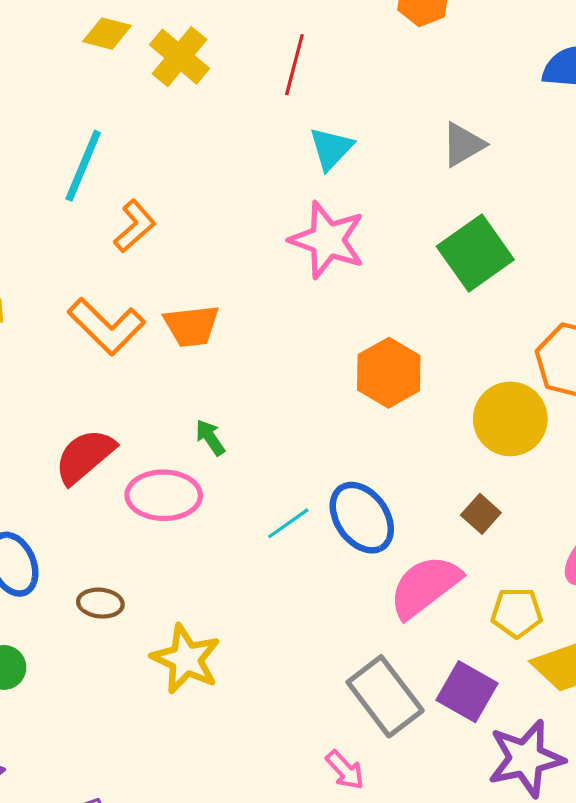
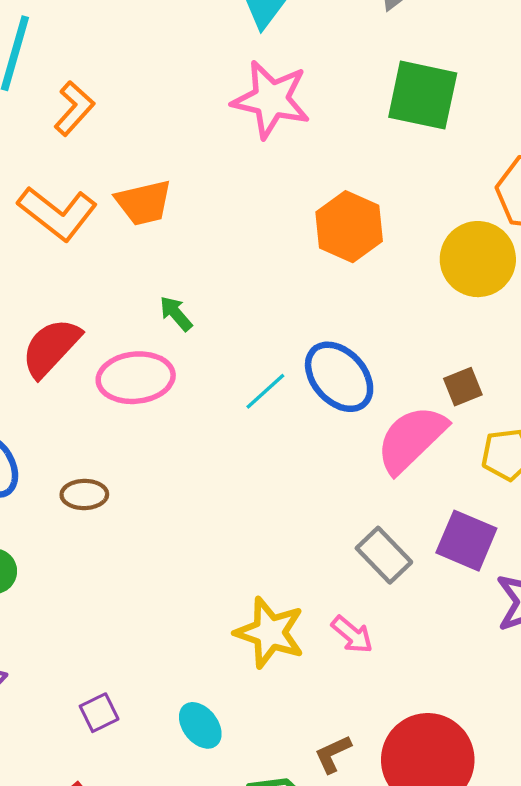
green square: (475, 253) -> (423, 95), turned -36
brown square: (481, 514) -> (463, 387), moved, turned 33
yellow star: (186, 659) -> (270, 633), moved
gray rectangle: (385, 696) -> (384, 555), size x0.7

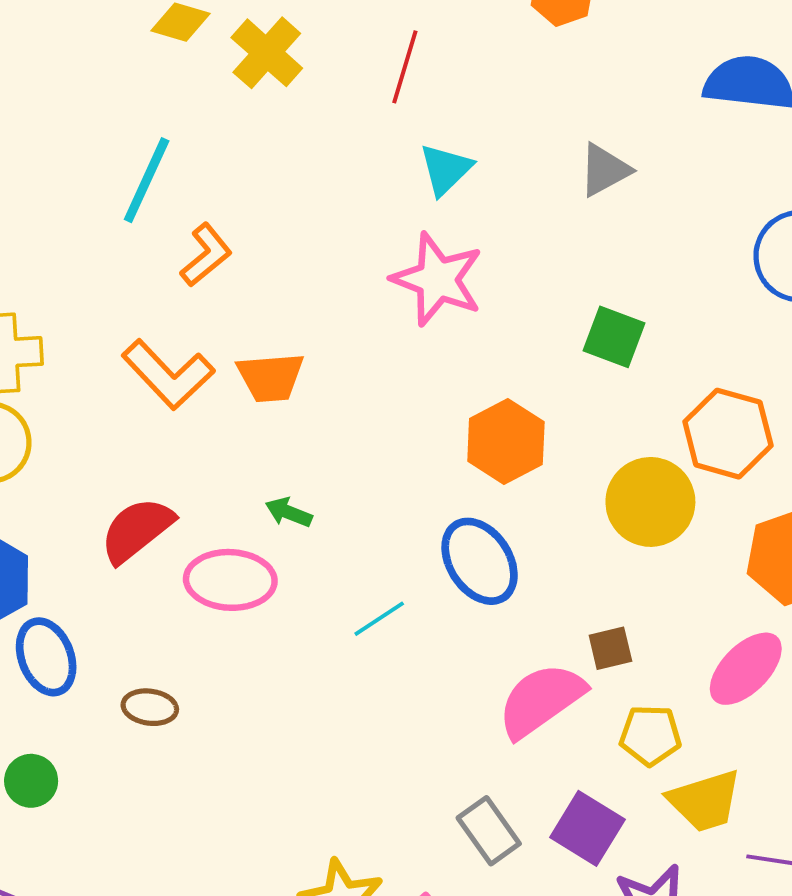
green square: (423, 95) -> (614, 337), moved, size x0.7
green arrow: (176, 314) -> (289, 512), turned -36
blue ellipse: (339, 377) -> (480, 561), moved

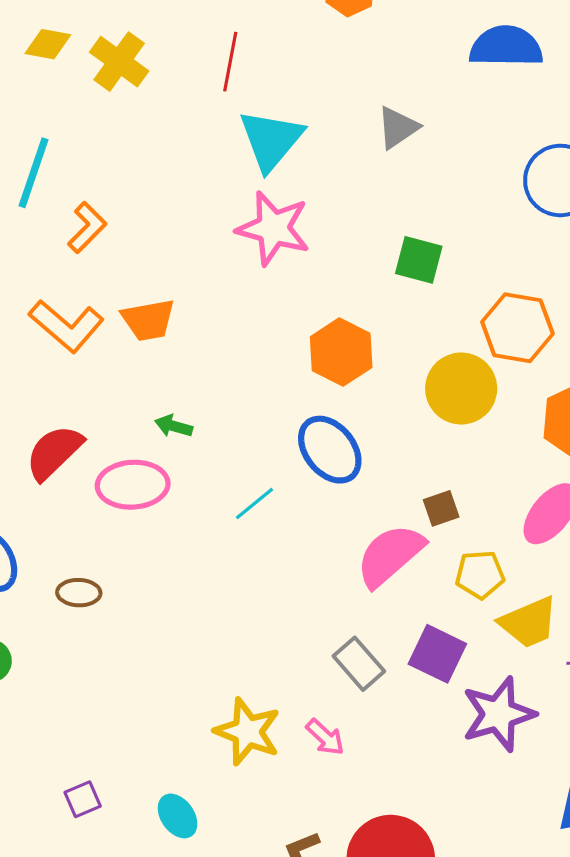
cyan triangle: (446, 169) -> (271, 140), size x1.5

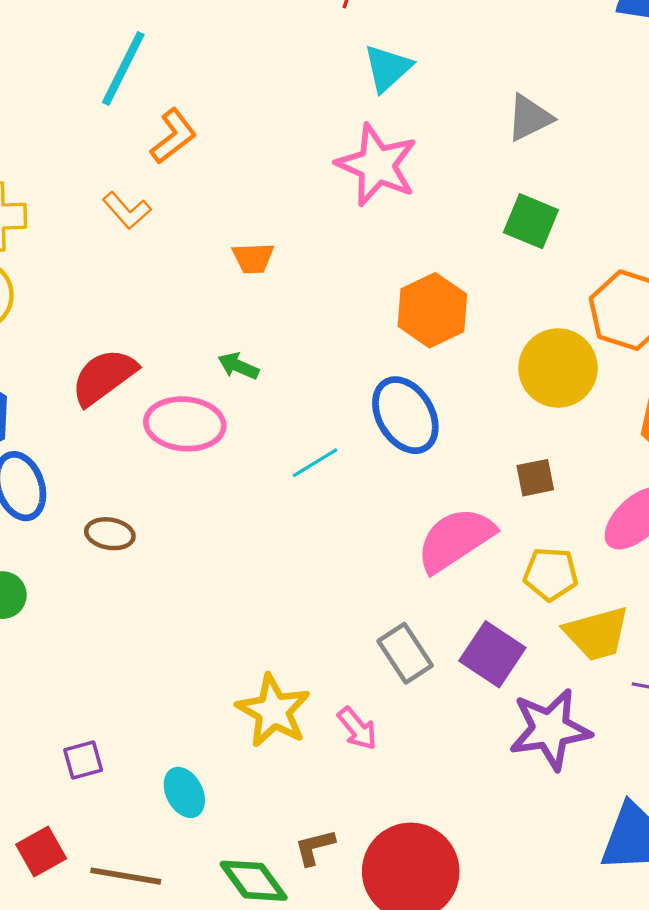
gray triangle: (398, 128) -> (530, 118), moved
cyan triangle: (271, 140) -> (388, 68), size x0.7
orange trapezoid: (148, 320) -> (253, 258), moved, size x0.7
orange L-shape: (66, 326) -> (127, 210), moved, size x0.6
brown square: (441, 508) -> (535, 478), moved

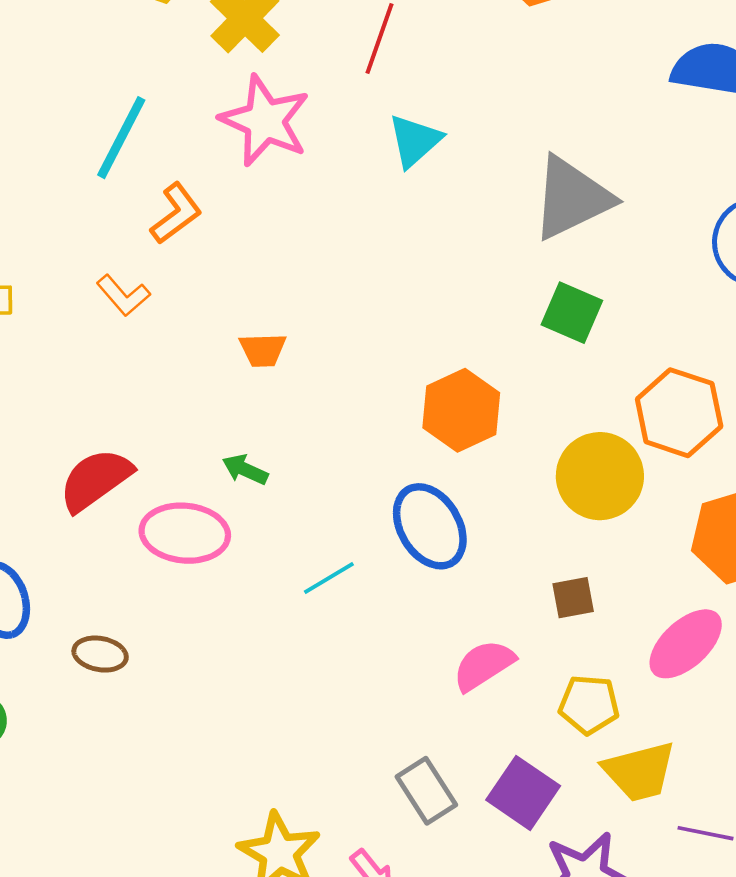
gray triangle: (530, 118) -> (572, 198), size x1.6
pink star: (377, 165) -> (265, 121), moved
pink semicircle: (455, 540) -> (484, 665), size x0.7

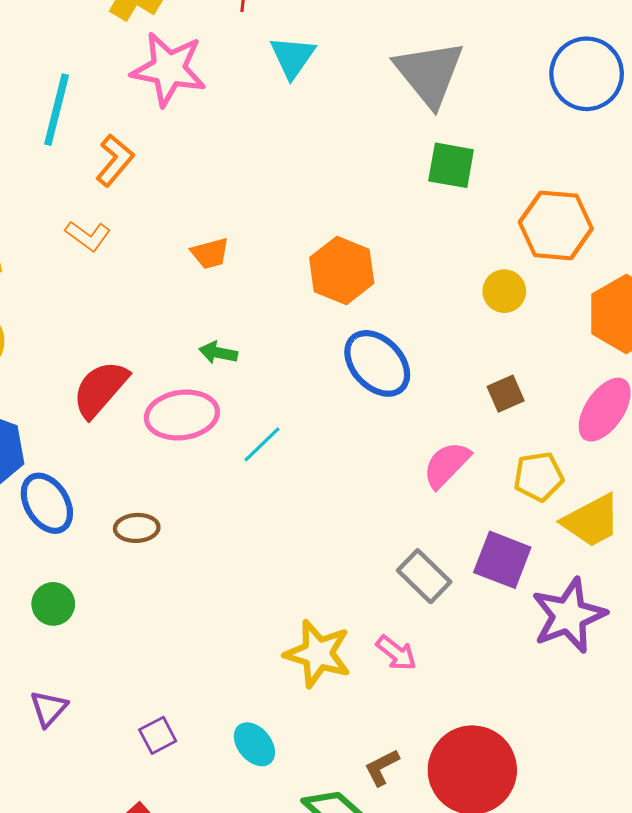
gray triangle: (572, 198) -> (429, 73), turned -30
orange hexagon: (461, 410) -> (342, 270), moved
yellow circle: (600, 476) -> (504, 291), size x0.6
cyan line: (329, 578) -> (262, 444), moved

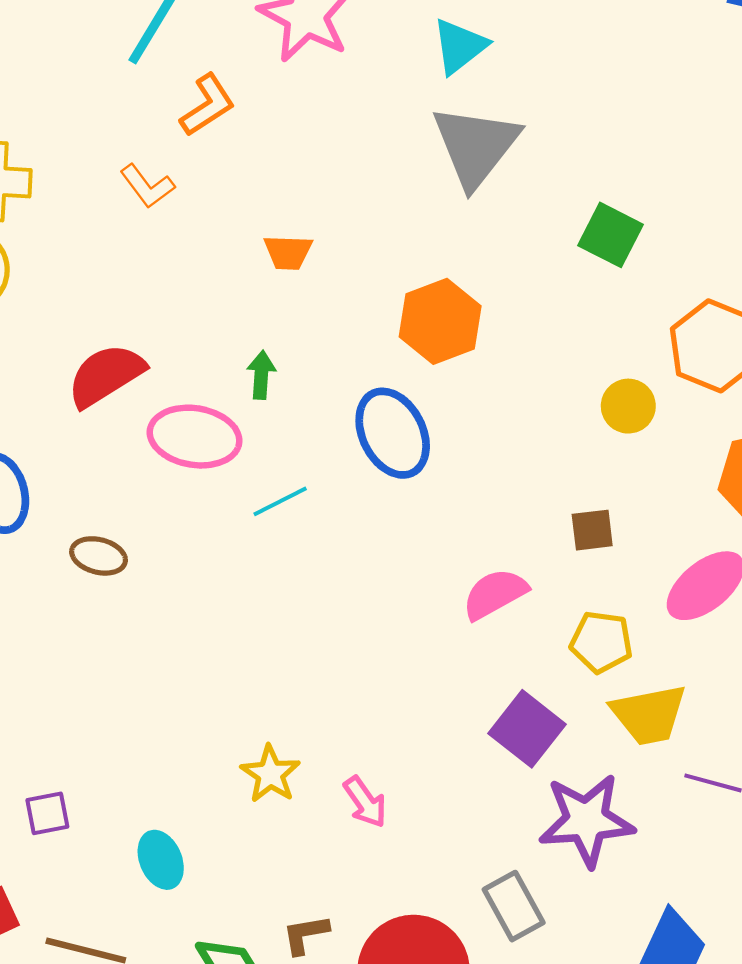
gray triangle: (429, 73) -> (476, 146), moved
green arrow: (218, 353) -> (261, 375), turned 66
blue ellipse: (377, 363) -> (393, 433), moved
gray rectangle: (424, 576) -> (514, 906), moved
yellow star: (318, 654) -> (270, 774), size x0.7

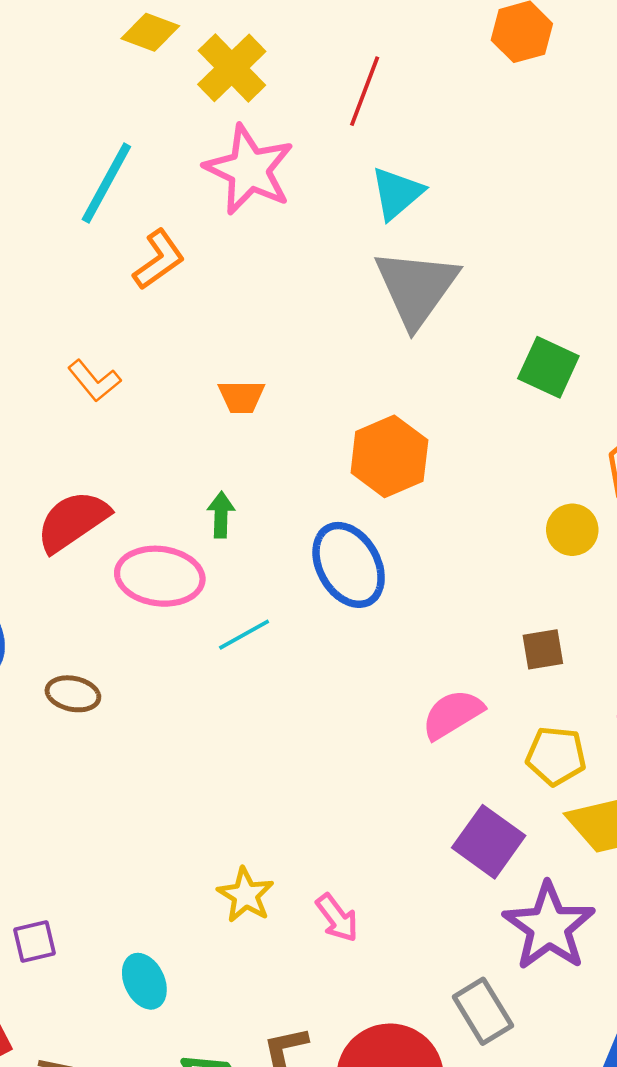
orange L-shape: (147, 186) -> (94, 381), moved
purple star: (586, 820) -> (549, 927), turned -30

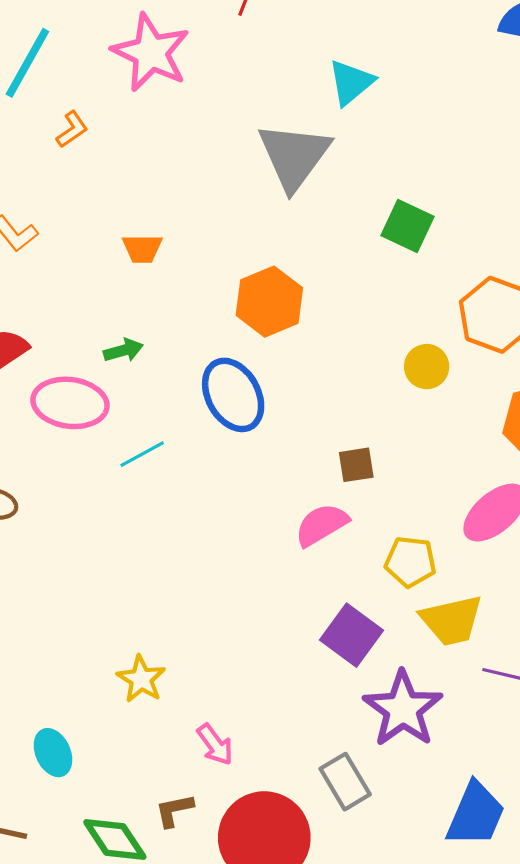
cyan triangle: (397, 193) -> (351, 82), moved
orange L-shape: (159, 260) -> (72, 129), size x0.7
green arrow: (221, 515) -> (123, 350), turned 72
brown square: (543, 649) -> (356, 465), moved
pink arrow: (337, 918) -> (215, 745), moved

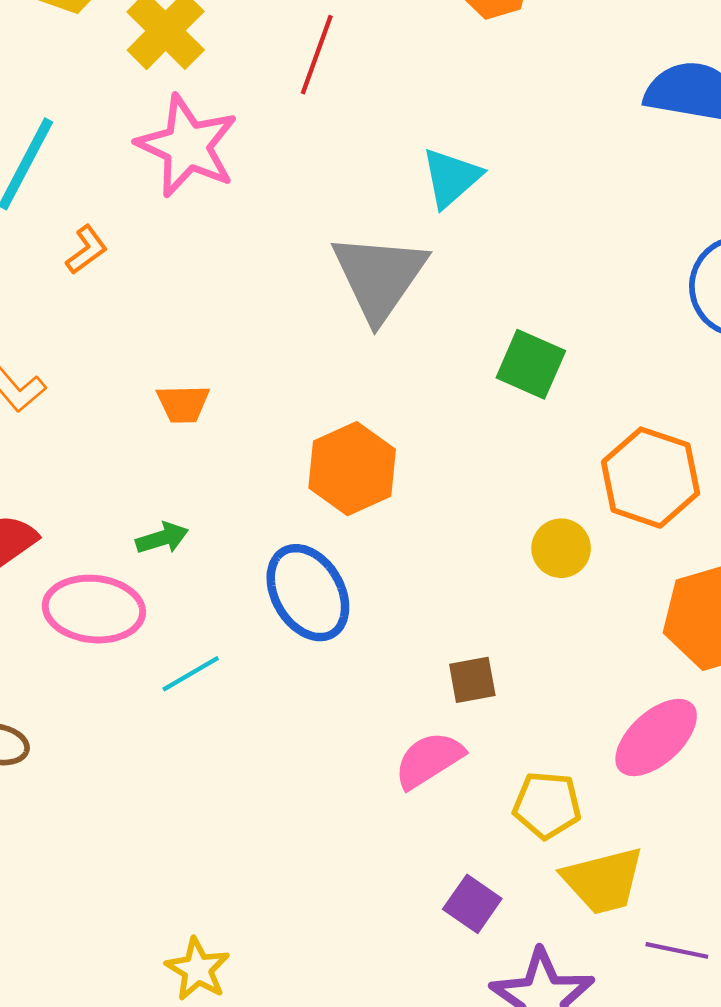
purple square: (352, 635) -> (472, 904), size x0.7

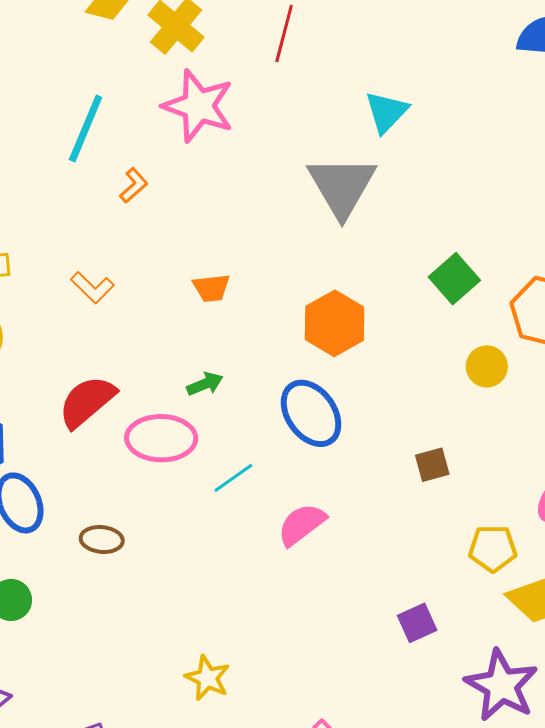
green square: (531, 364) -> (454, 279), moved, turned 30
pink semicircle: (429, 760) -> (302, 524), moved
purple square: (472, 904) -> (417, 623), moved, turned 36
yellow star: (198, 969) -> (207, 678), moved

